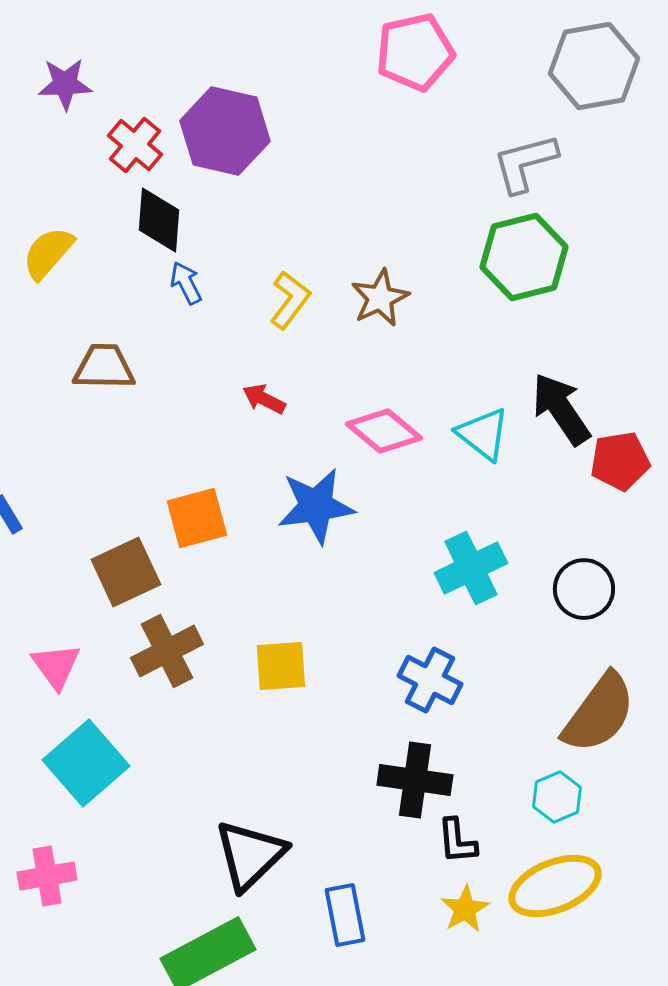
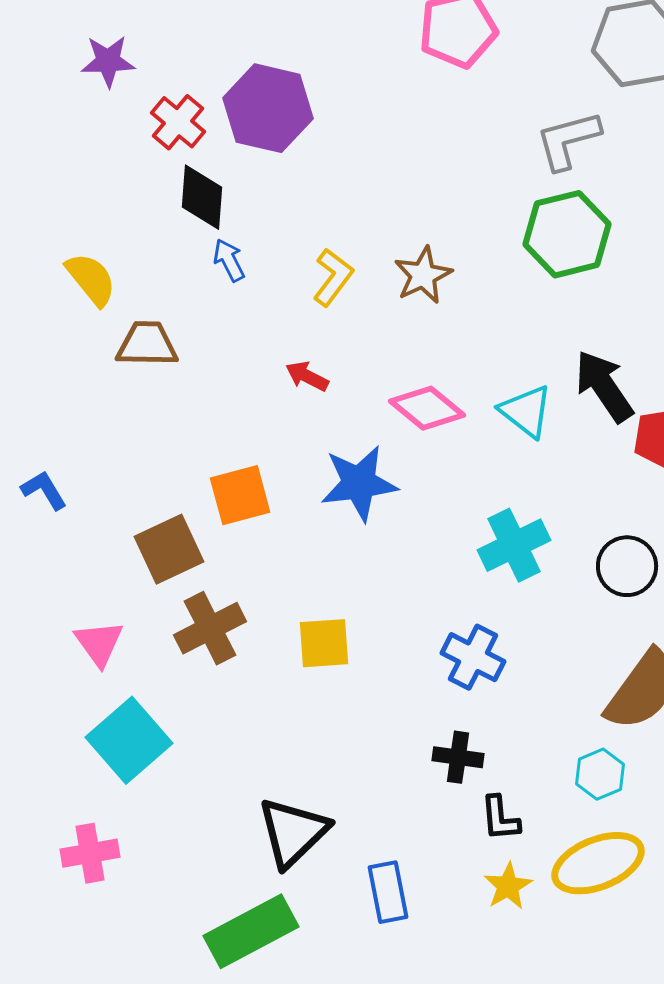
yellow semicircle: (48, 253) -> (91, 279), moved, turned 100
black cross: (415, 780) -> (458, 757), size x0.7

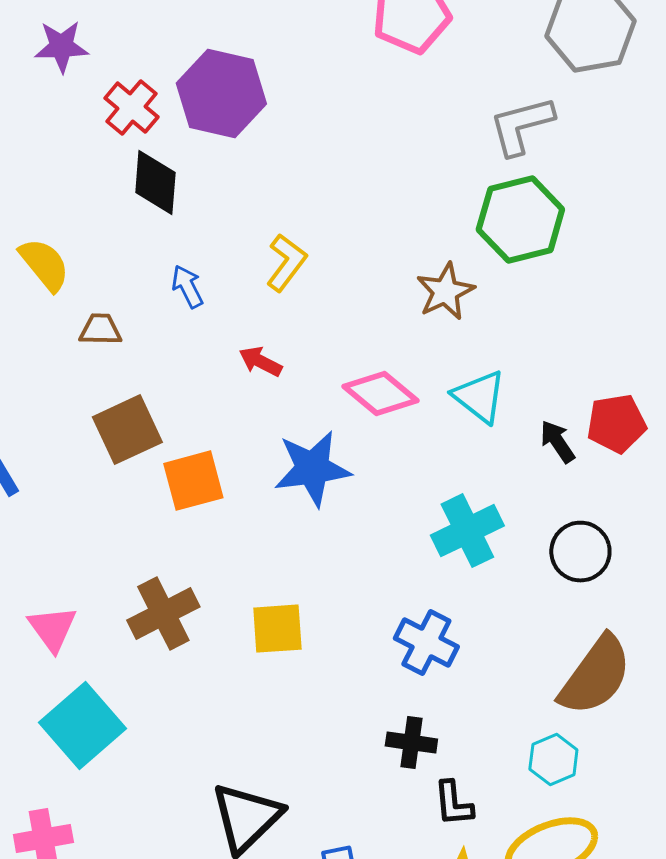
blue arrow: (229, 260) -> (187, 287), moved
brown star: (423, 275) -> (445, 292), moved
brown trapezoid: (147, 344) -> (100, 330), size x0.7
black arrow: (604, 386) -> (557, 442), moved, size x0.6
brown square: (169, 549) -> (127, 430), moved

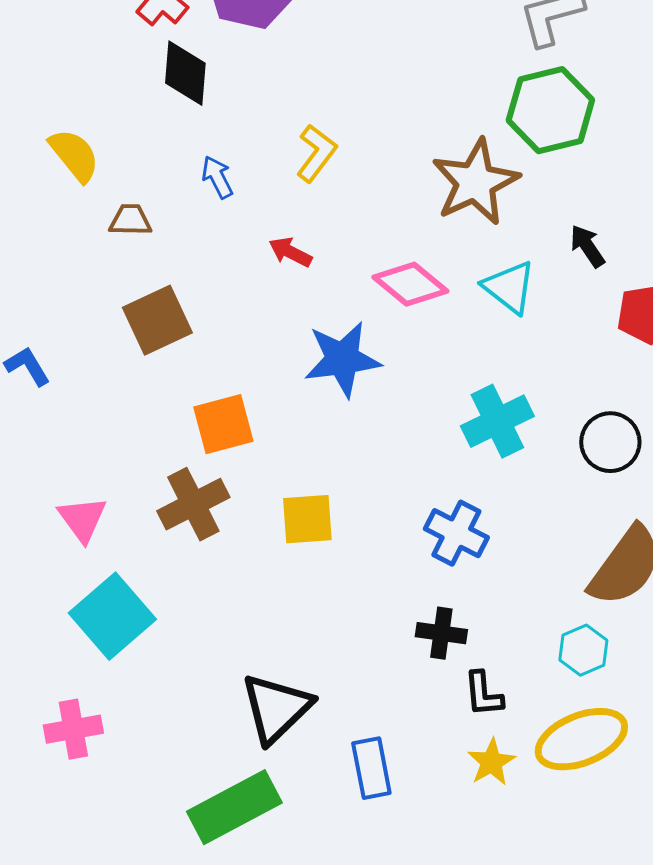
brown star: (445, 292) -> (475, 182), size x1.5
black arrow: (557, 442) -> (587, 246), moved
orange square: (193, 481) -> (223, 424), moved

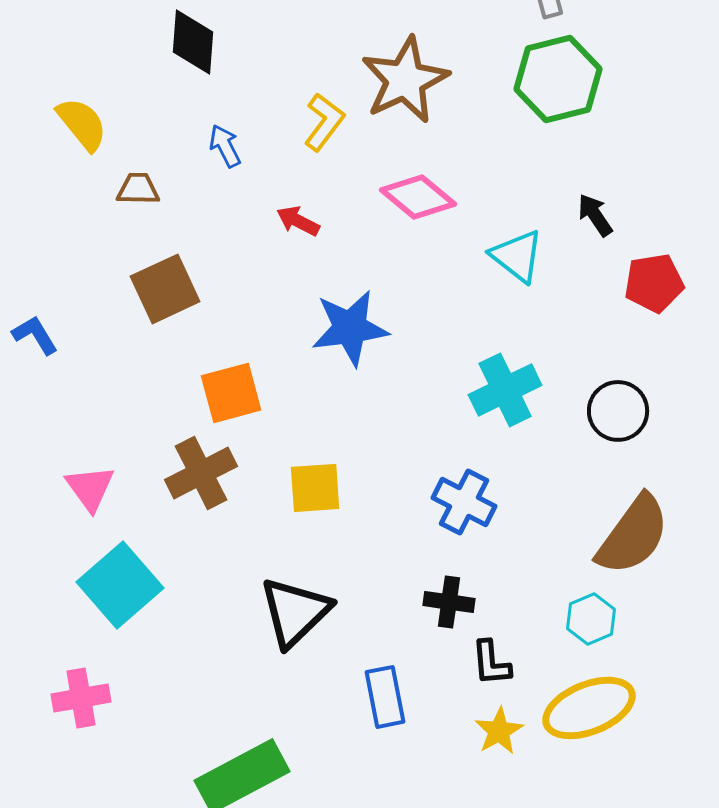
brown star: (475, 182) -> (405, 80), moved
pink diamond: (410, 284) -> (418, 197), moved
black triangle: (276, 708) -> (295, 612), moved
blue rectangle: (371, 768) -> (385, 697), moved

